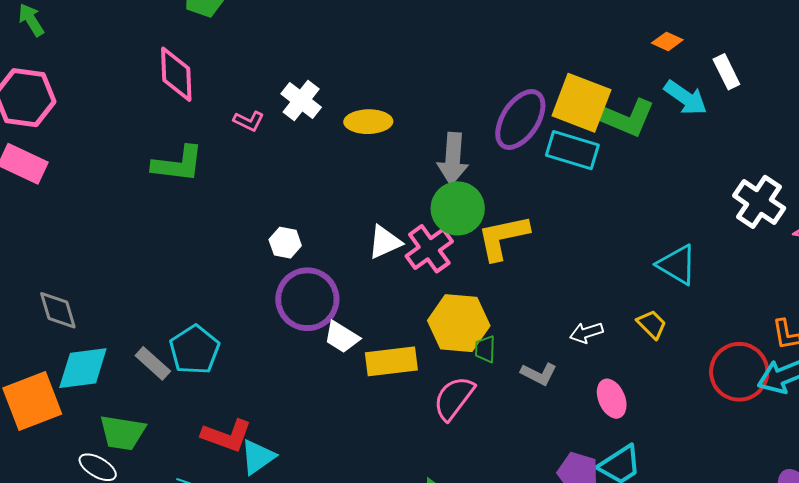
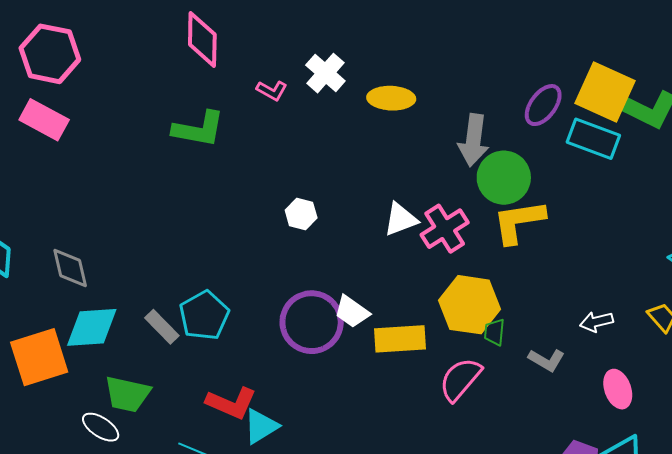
purple ellipse: (520, 120) -> (543, 105), size x0.7
green circle: (458, 208) -> (504, 178), moved
purple circle: (307, 299) -> (312, 322), moved

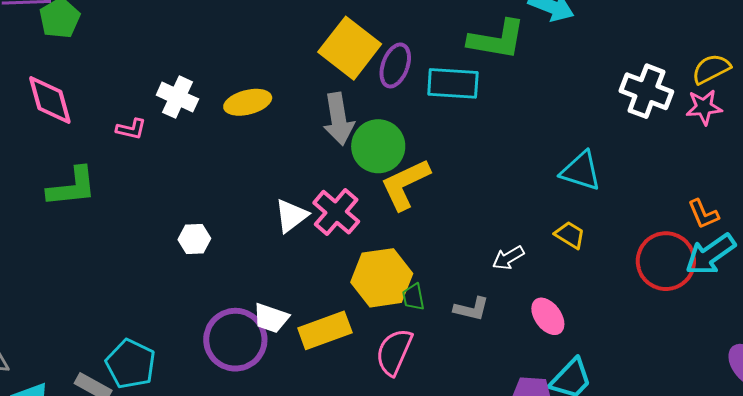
yellow square: (605, 92) -> (350, 48), moved, turned 30

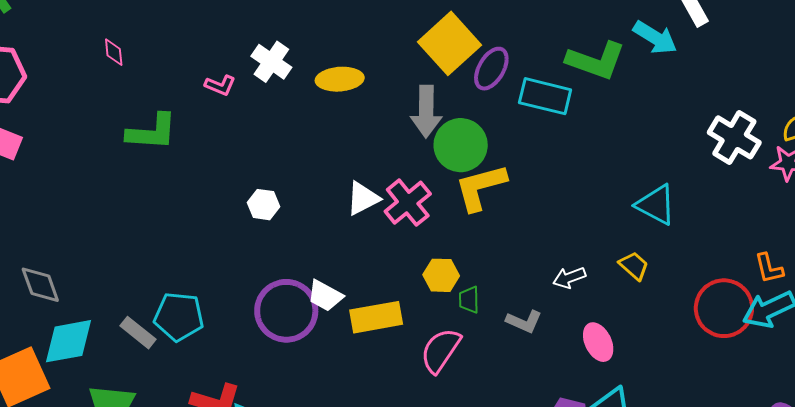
pink diamond: (50, 100) -> (114, 52), moved, size x0.5
yellow hexagon: (382, 278) -> (441, 275), size x0.6
cyan pentagon: (131, 364) -> (179, 317), turned -30

